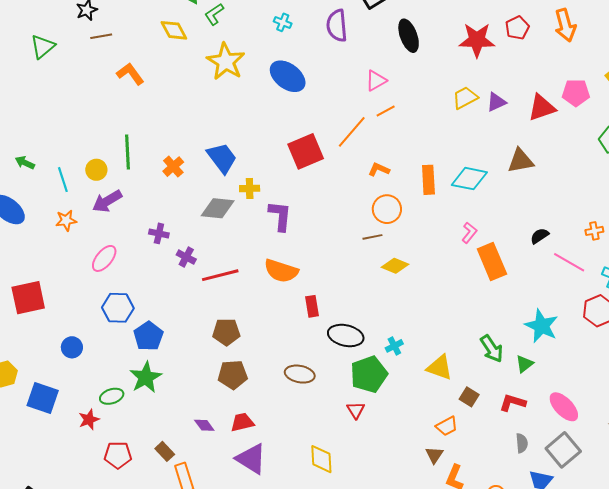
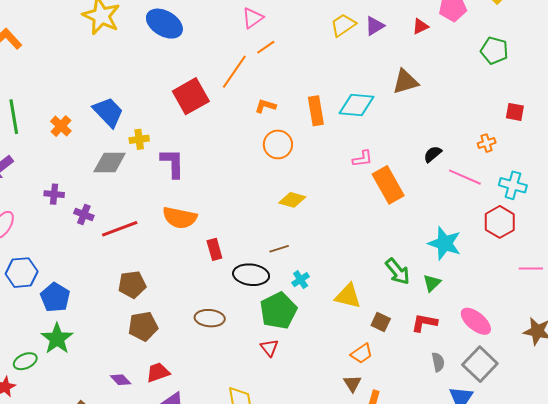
red triangle: (542, 108) -> (420, 26), size x0.6
pink L-shape: (469, 233) -> (362, 159), turned 50
brown line: (372, 237) -> (279, 249), moved

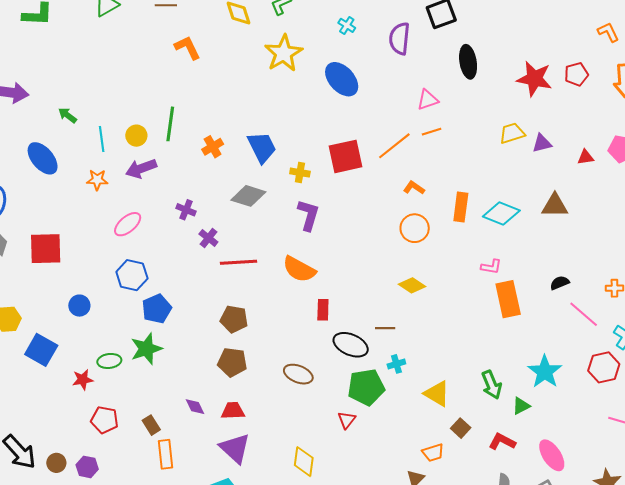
yellow cross: (139, 139) -> (300, 173), moved

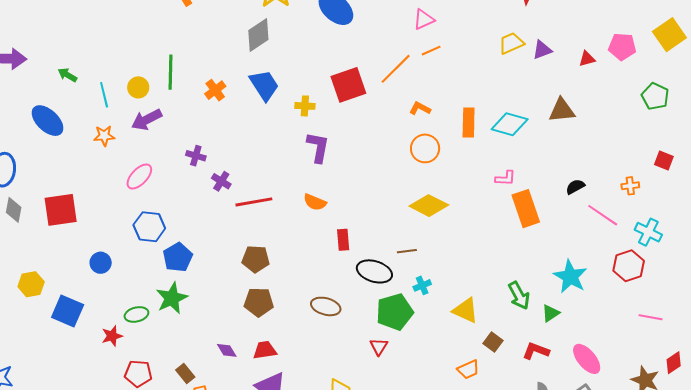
gray diamond: (248, 196) -> (258, 35), moved, turned -44
orange semicircle: (299, 269) -> (315, 202), size x0.7
yellow diamond: (412, 285) -> (429, 206), size x1.4

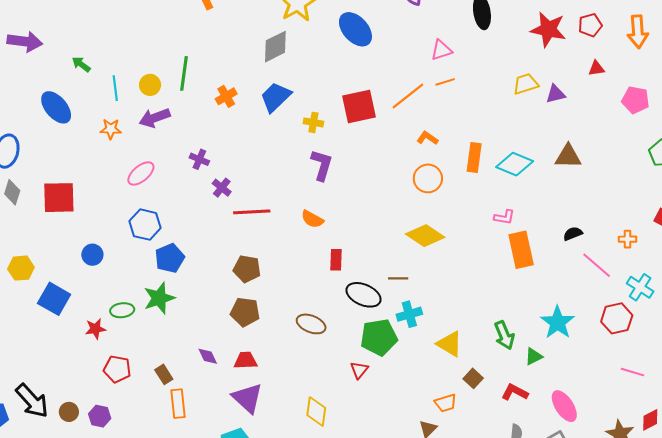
red triangle: (587, 59) -> (596, 68), moved
blue trapezoid: (264, 85) -> (276, 97), turned -108
cyan cross: (422, 285) -> (409, 314), size x1.4

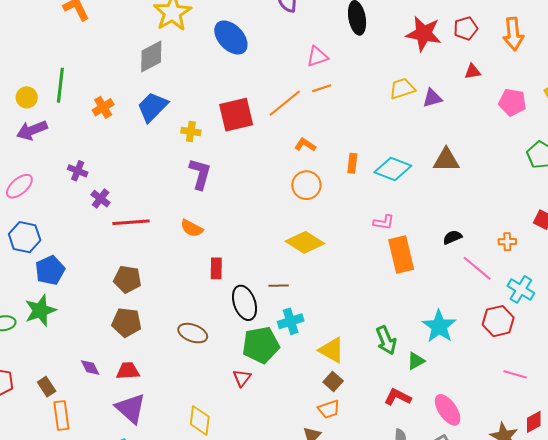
orange rectangle: (474, 158) -> (352, 163), size x0.7
black ellipse: (364, 295) -> (245, 303), turned 48
brown square: (473, 378) -> (333, 382), moved

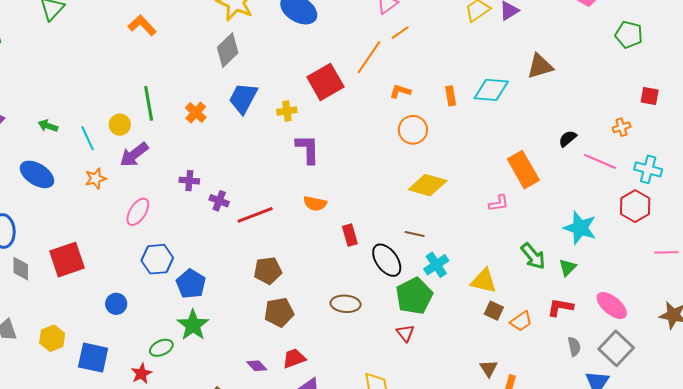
pink L-shape: (384, 222) -> (499, 203), moved
brown line: (279, 286) -> (415, 234), turned 30
orange trapezoid: (329, 409) -> (521, 321), moved

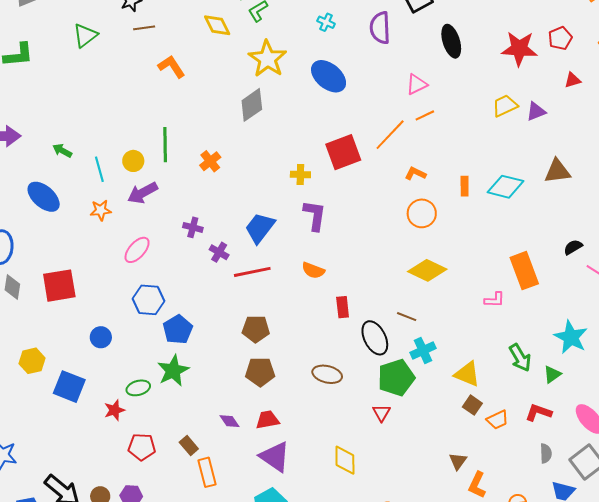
blue trapezoid: (243, 98) -> (260, 228), moved

